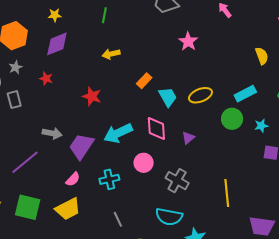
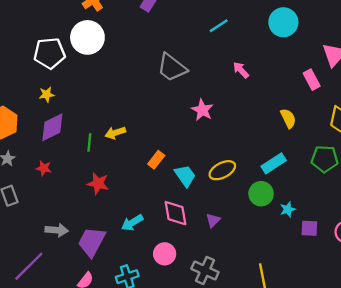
green line: (104, 15) -> (89, 142), moved
cyan star: (261, 126) -> (288, 209), moved
cyan arrow: (118, 133) -> (132, 223), size x0.7

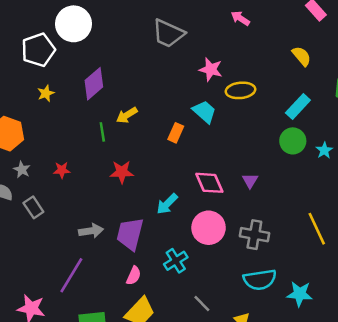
purple diamond: (52, 127) -> (94, 84), moved
yellow ellipse: (222, 170) -> (240, 90), moved, turned 35
cyan trapezoid: (185, 176) -> (204, 112), moved
pink circle: (165, 254) -> (209, 228), size x1.4

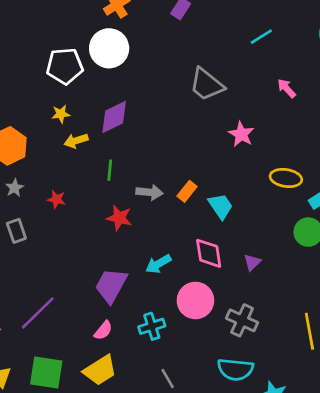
yellow ellipse: (240, 90) -> (286, 178), moved
cyan trapezoid: (204, 112) -> (221, 206), moved
yellow arrow: (127, 115) -> (76, 141), moved
gray arrow: (91, 231) -> (149, 192), moved

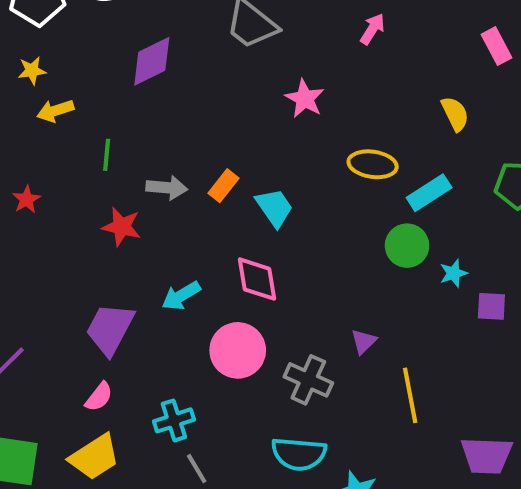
pink arrow: (287, 88) -> (372, 29), turned 75
purple diamond: (114, 117) -> (152, 61), moved
red star: (56, 199) -> (27, 199), turned 30
purple triangle: (252, 262) -> (364, 341), moved
cyan cross: (152, 326) -> (174, 420), moved

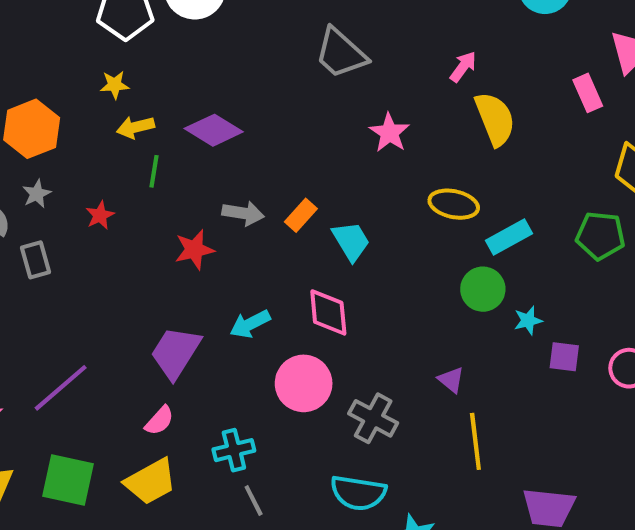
purple diamond: (152, 61) -> (214, 130), moved, turned 54
yellow semicircle: (455, 114) -> (495, 119), moved, size x1.5
green line: (107, 155) -> (154, 171), moved
red star: (122, 227) -> (194, 250), turned -30
purple triangle: (364, 341) -> (451, 380), moved, turned -40

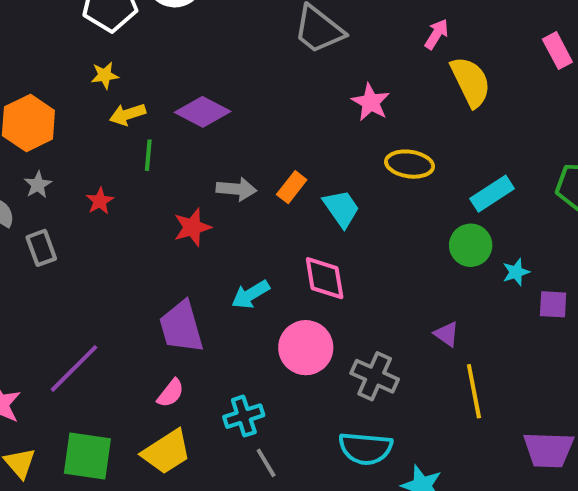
yellow ellipse: (454, 204) -> (410, 164), moved
purple trapezoid: (175, 353) -> (181, 327), turned -44

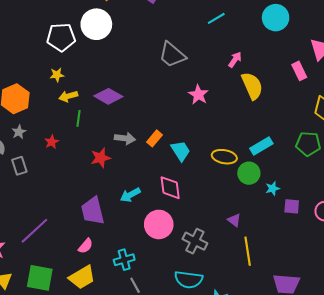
yellow ellipse: (410, 164) -> (224, 157), moved

